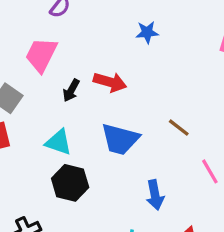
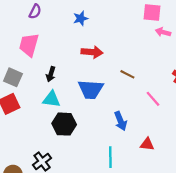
blue star: (147, 32) -> (81, 18), moved
red arrow: (110, 82) -> (92, 52), moved
black arrow: (71, 90) -> (51, 74), moved

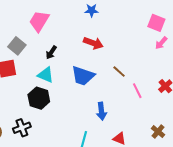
pink arrow: (163, 32) -> (161, 43), turned -80
pink line: (153, 99) -> (137, 91), moved
black hexagon: (64, 124) -> (39, 98), moved

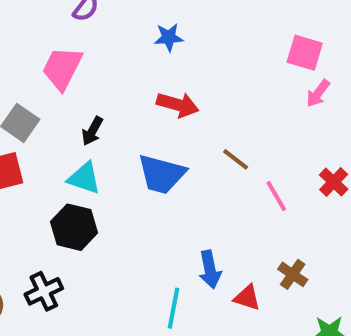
blue arrow: (102, 111) -> (210, 270), moved
brown cross: (158, 132) -> (293, 274), moved

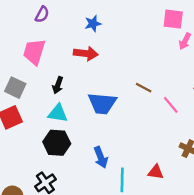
red arrow: (178, 105) -> (86, 53), moved
blue arrow: (210, 270) -> (101, 157), moved
red triangle: (247, 298) -> (156, 172), moved

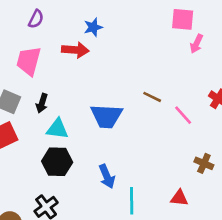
red arrow: (86, 53) -> (75, 50), moved
black arrow: (58, 85) -> (42, 103), moved
red triangle: (156, 172) -> (179, 198), moved

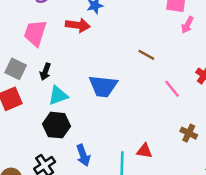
brown line: (152, 97) -> (146, 55), moved
cyan triangle: (57, 129) -> (58, 95), turned -30
blue arrow: (107, 176) -> (83, 155), moved
red triangle: (179, 198) -> (144, 151), moved

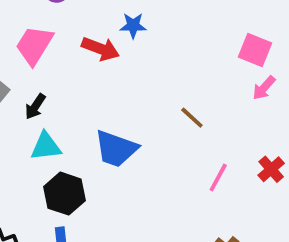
pink line: (172, 89) -> (218, 178), turned 54
black hexagon: (56, 125) -> (65, 194), moved

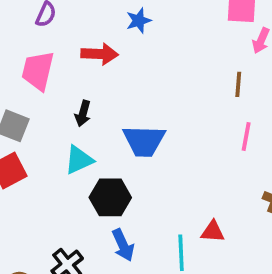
blue star: (133, 26) -> (139, 21), moved
black arrow: (35, 106) -> (83, 113), moved
brown line: (192, 118) -> (238, 84), moved, turned 70

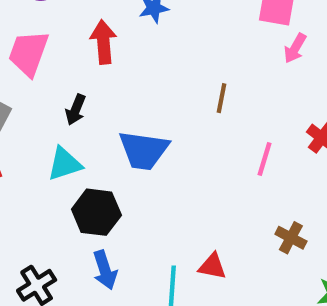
red arrow: (100, 54) -> (103, 42), turned -104
brown line: (238, 84) -> (221, 98), moved

